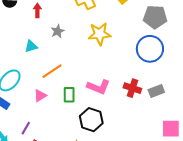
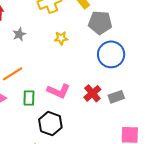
gray pentagon: (155, 17) -> (100, 23), moved
yellow star: (100, 34) -> (61, 38), size x0.6
red cross: (132, 88) -> (92, 93), turned 30

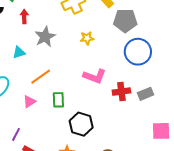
gray star: (19, 34) -> (45, 37), size x1.5
pink L-shape: (59, 91) -> (95, 76), moved
red cross: (92, 93) -> (121, 92), turned 36

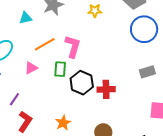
pink L-shape: (95, 76) -> (73, 46), moved, turned -100
red cross: (121, 92) -> (106, 89), moved
black hexagon: (81, 124) -> (82, 83), moved

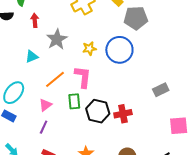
yellow star: (95, 11) -> (89, 48), moved
blue circle: (144, 29) -> (119, 50), moved
purple line: (14, 99) -> (44, 127), moved

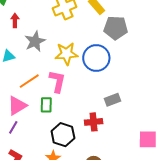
yellow star: (89, 48) -> (66, 54), size x1.6
gray rectangle: (161, 90) -> (113, 100), moved
pink triangle: (45, 105) -> (17, 106), size x1.5
black hexagon: (98, 111) -> (63, 135), moved

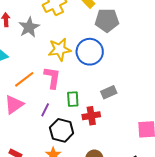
gray star: (35, 41) -> (29, 27), moved
green rectangle: (46, 105) -> (73, 99), moved
purple line: (13, 127) -> (45, 110), moved

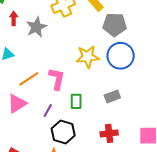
yellow star: (60, 49) -> (88, 57), moved
blue circle: (90, 52) -> (121, 56), moved
red cross: (91, 116) -> (109, 133), moved

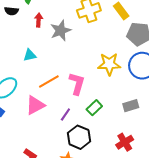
green rectangle: (76, 101) -> (94, 108), turned 42
red cross: (109, 133) -> (125, 142), turned -30

